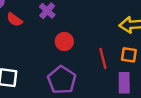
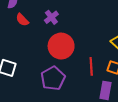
red circle: (64, 42) -> (61, 46), size x1.6

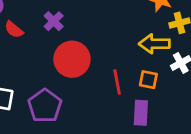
purple pentagon: (53, 78) -> (45, 106), moved

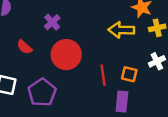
red semicircle: (14, 30) -> (25, 47), moved
yellow arrow: (154, 44) -> (121, 30), moved

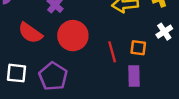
red semicircle: (25, 47) -> (30, 33), size x1.5

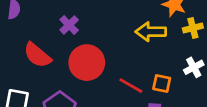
red line: (112, 52) -> (131, 86), turned -50

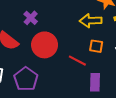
orange square: (162, 84) -> (96, 46), moved

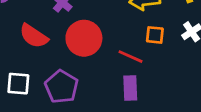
purple rectangle: (95, 82) -> (130, 88), moved

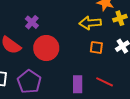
red line: (130, 57) -> (105, 82), moved

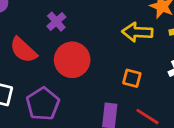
orange square: (96, 47) -> (132, 78), moved

